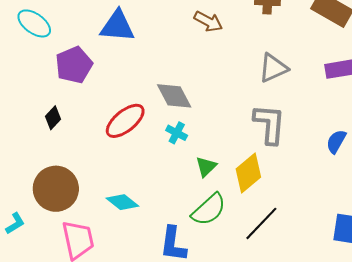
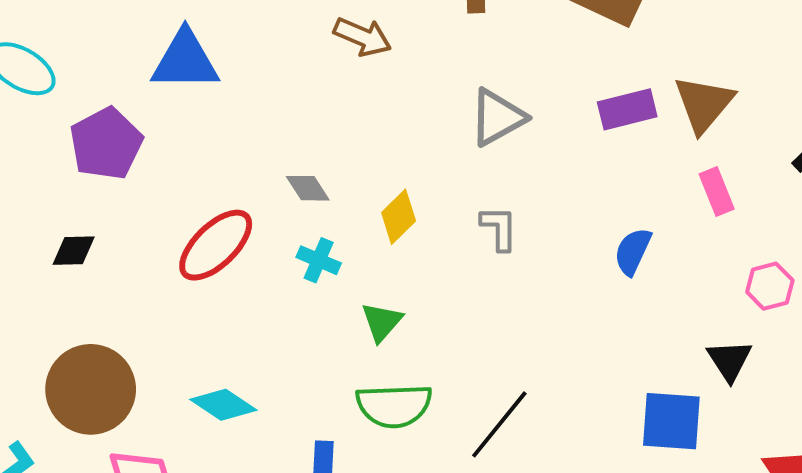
gray diamond: (174, 96) -> (308, 188), size x0.6
black diamond: (53, 118) -> (74, 251), turned 50
gray L-shape: (269, 124) -> (499, 228), size x0.6
yellow diamond: (248, 173) -> (399, 217), moved, size x0.7
green semicircle: (209, 210) -> (394, 406), turned 45

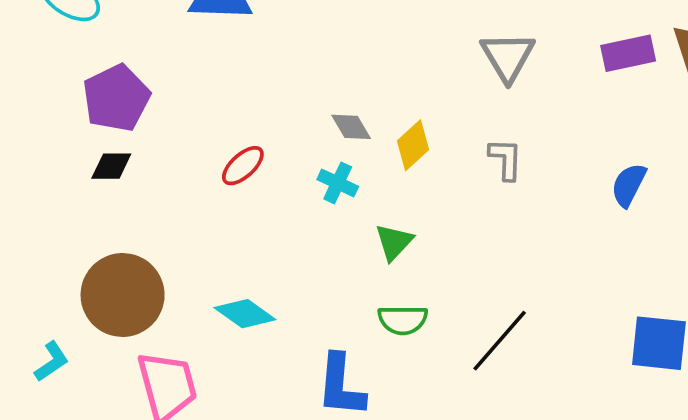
gray triangle: (497, 117) -> (508, 57), turned -34
purple pentagon: (106, 144) -> (116, 98), moved
gray diamond: (308, 188) -> (351, 127), moved
red ellipse: (216, 245) -> (243, 166), size x0.6
green semicircle: (394, 406) -> (403, 320), size x0.7

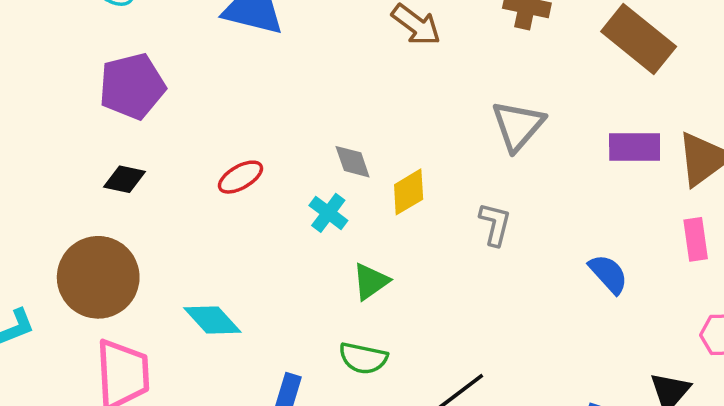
black diamond: (111, 166) -> (124, 179), moved
blue semicircle: (629, 185) -> (608, 274), turned 99

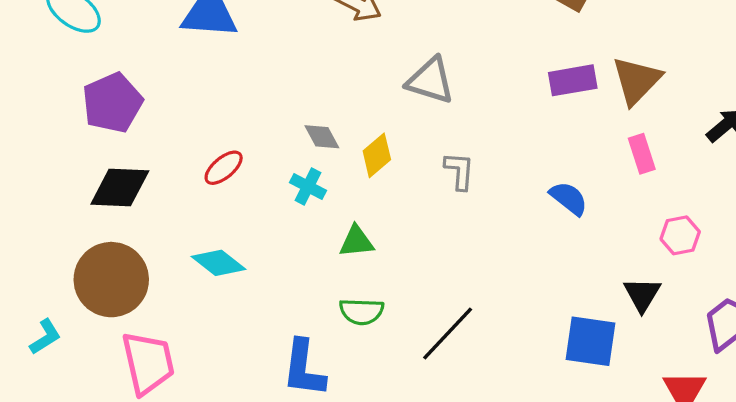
gray triangle: (518, 126) -> (430, 81), moved, turned -44
black diamond: (124, 179) -> (120, 188), size x1.6
green triangle: (371, 281) -> (356, 241), turned 39
cyan diamond: (212, 320) -> (218, 263), moved

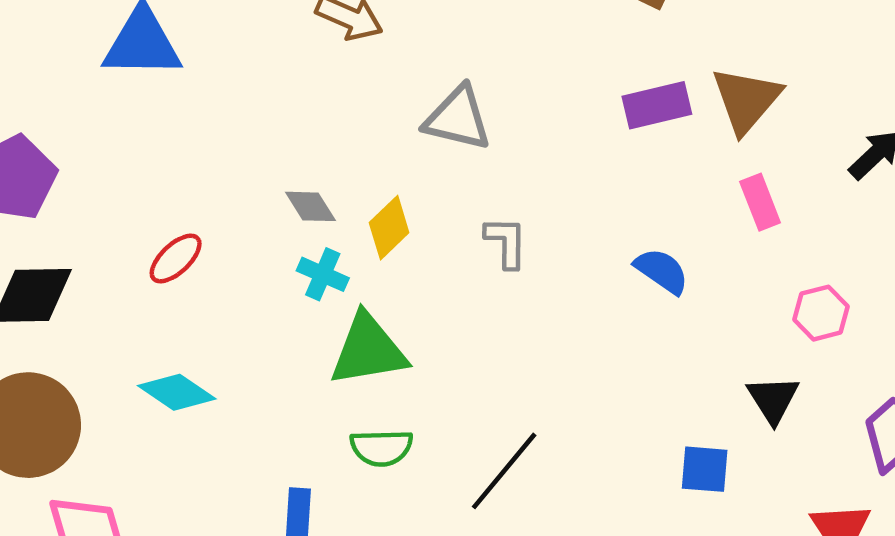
cyan cross: (308, 186) -> (323, 274), moved
green triangle: (356, 241) -> (368, 350), size x1.6
blue square: (590, 341) -> (705, 469), size x0.7

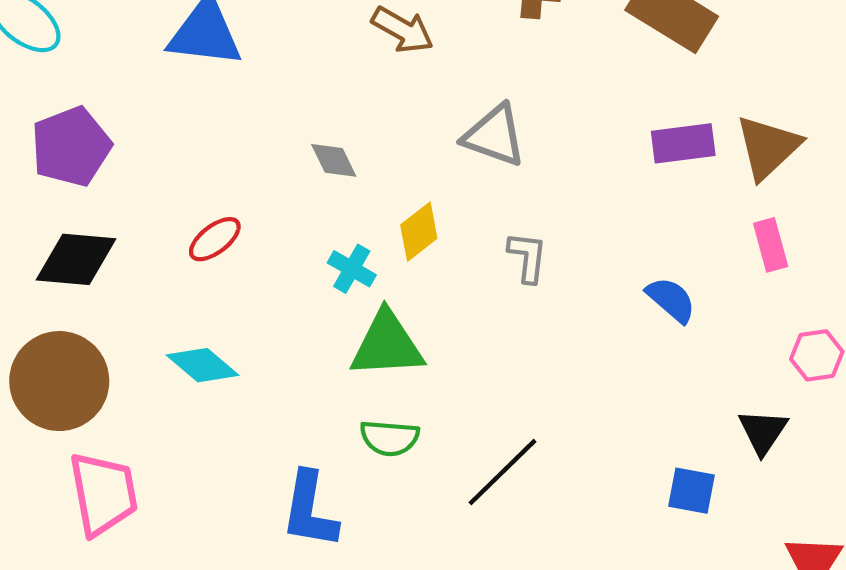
gray diamond: (311, 206) -> (334, 160), moved

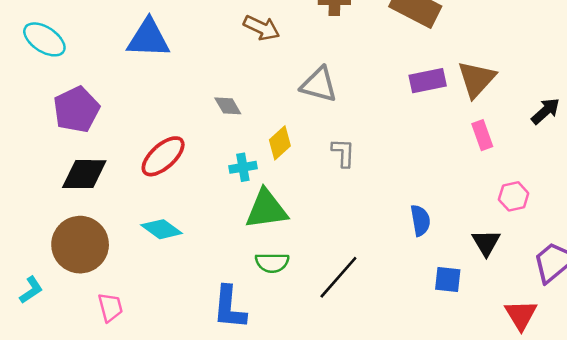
red ellipse: (215, 239) -> (163, 156), size x1.5
cyan cross: (352, 269) -> (243, 167), turned -35
blue semicircle: (671, 300) -> (420, 220), moved, turned 44
pink trapezoid: (103, 494) -> (110, 307), size x0.6

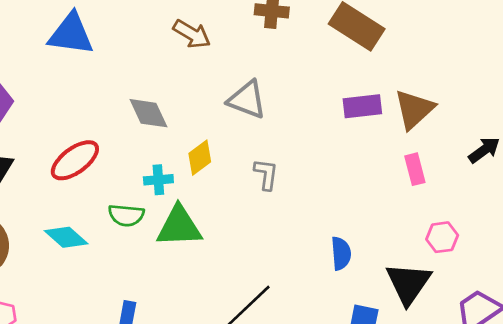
gray diamond: (228, 106) -> (148, 113), size x1.4
black triangle: (486, 243) -> (408, 283), size x1.5
green semicircle: (272, 263) -> (126, 215), moved

